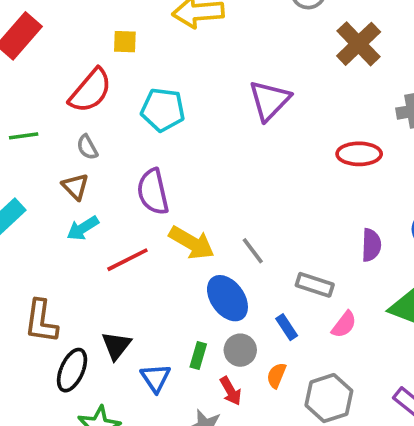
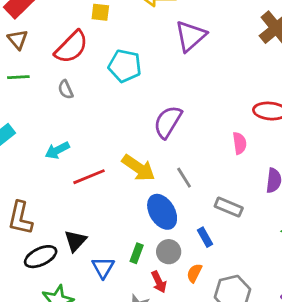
purple triangle: (269, 100) -> (190, 36), moved
brown triangle: (75, 187) -> (18, 39), moved
purple semicircle: (153, 192) -> (168, 122), moved, turned 40
pink semicircle: (344, 324) -> (240, 143), moved, turned -50
black ellipse: (72, 370) -> (41, 257), turned 36

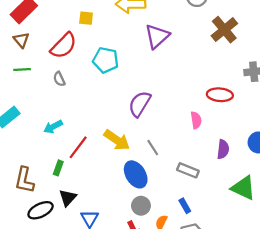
red line: (89, 177) -> (78, 147), turned -30
blue rectangle: (205, 237) -> (185, 206), moved
green rectangle: (137, 253) -> (58, 168), moved

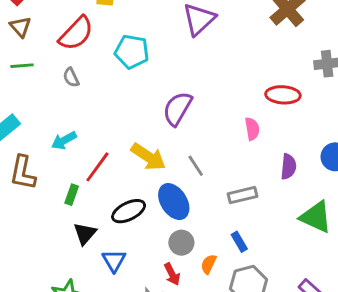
gray rectangle: (188, 170) -> (242, 195), turned -35
brown L-shape: (24, 180) -> (23, 173), moved
black ellipse: (41, 210) -> (129, 211), moved

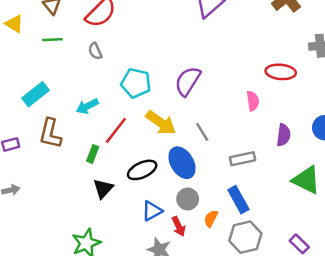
cyan pentagon: (132, 52) -> (136, 83), moved
blue rectangle: (239, 242) -> (238, 200), size x1.5
blue triangle: (114, 261) -> (152, 211), moved, turned 30

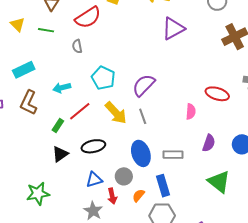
yellow triangle: (14, 24) -> (17, 24), moved
gray line: (202, 132) -> (143, 116), moved
blue ellipse: (182, 163) -> (141, 153), moved

